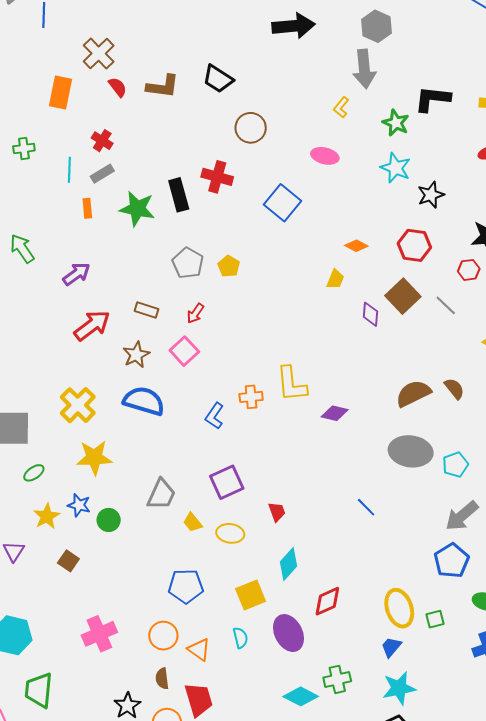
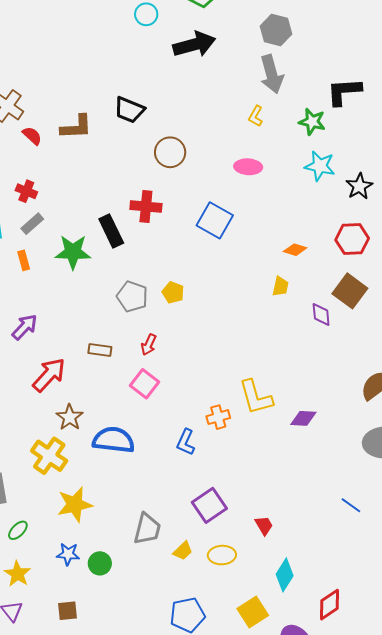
brown star: (136, 355) -> (70, 417), moved
yellow star: (47, 516) -> (17, 574), moved
yellow trapezoid: (193, 522) -> (183, 551), turned -85
brown square: (68, 561) -> (68, 611), turned -30

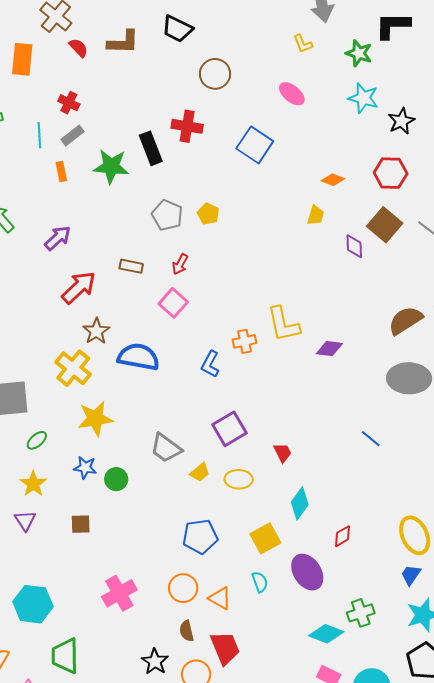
yellow L-shape: (256, 116) -> (303, 44), turned -55
pink ellipse: (248, 167) -> (292, 94), turned 32
gray trapezoid: (147, 529) -> (166, 448), turned 108
red diamond: (330, 605) -> (342, 536), size x0.7

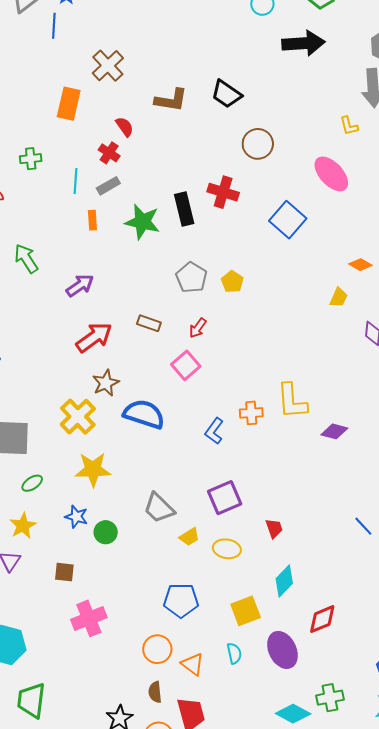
red semicircle: (78, 48) -> (125, 127), moved
pink ellipse: (292, 94) -> (331, 174), size x1.4
red diamond: (342, 536) -> (322, 619), size x1.4
pink cross: (119, 593) -> (89, 618), moved

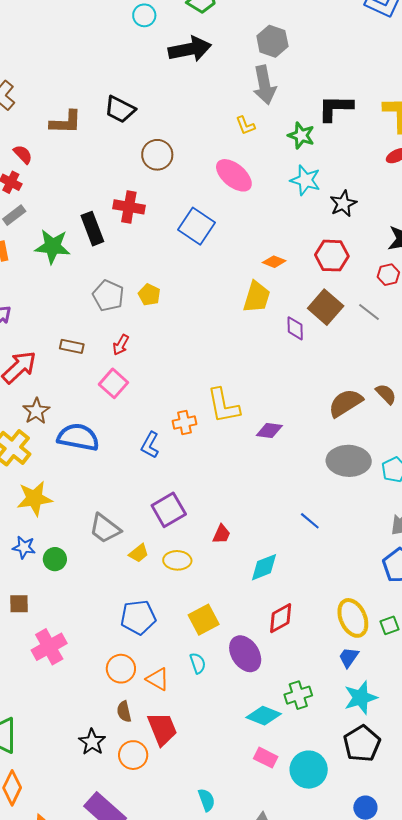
yellow trapezoid: (339, 297) -> (257, 297), size x1.6
red trapezoid: (274, 528) -> (222, 534), turned 50
cyan diamond: (284, 581) -> (264, 567), moved, turned 32

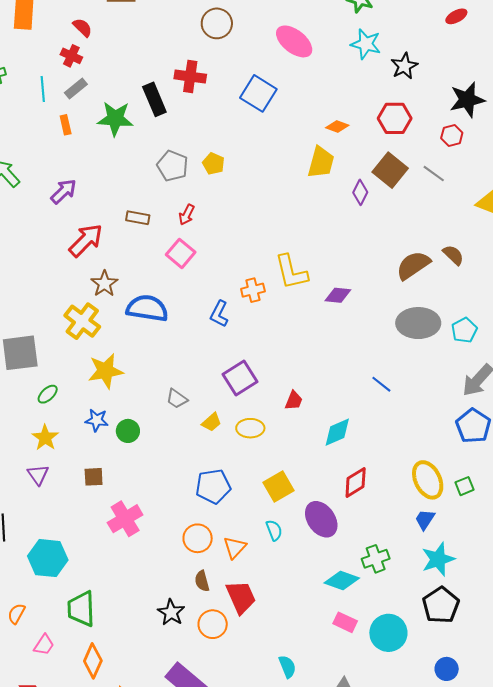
purple diamond: (295, 328) -> (360, 192), turned 30
gray trapezoid: (105, 528) -> (177, 399), size x0.7
orange triangle: (158, 679) -> (235, 547), turned 45

